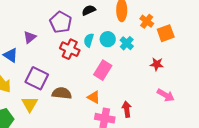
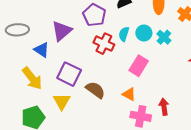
purple triangle: (30, 37) -> (62, 31), size x1.5
brown semicircle: (62, 93) -> (95, 90), turned 30

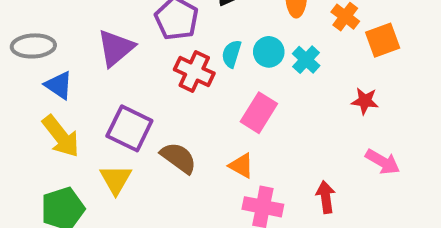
blue triangle: (42, 50) -> (59, 85), moved
red arrow: (164, 107) -> (326, 197), moved

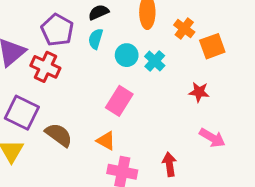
cyan semicircle: (231, 54) -> (96, 39), moved
red cross: (194, 71) -> (45, 67), moved

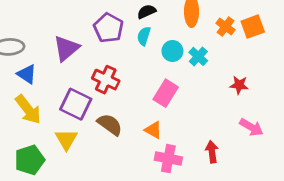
orange square: (212, 46) -> (253, 27), moved
red cross: (45, 67) -> (106, 80), moved

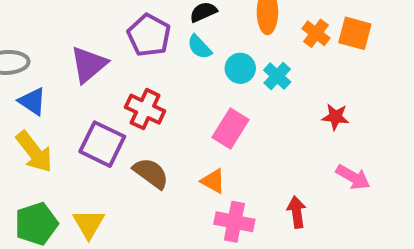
orange square: (253, 27) -> (355, 33), turned 35
cyan semicircle: (144, 36) -> (199, 47), turned -60
yellow triangle: (66, 139) -> (89, 224), moved

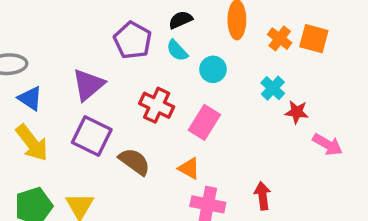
purple triangle: (89, 64) -> (88, 85), moved
cyan cross: (277, 76) -> (273, 88), moved
red cross: (145, 109) -> (157, 105), moved
pink arrow: (353, 177) -> (327, 145), moved

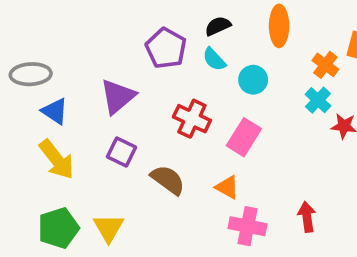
orange cross: (280, 39) -> (325, 65), moved
purple square: (92, 136) -> (121, 152), size x0.7

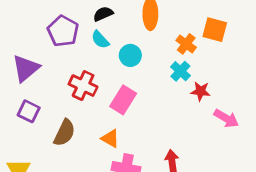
brown semicircle: (168, 180) -> (64, 133), turned 80

